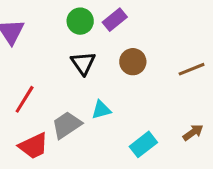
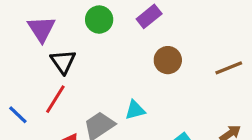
green circle: (80, 21) -> (99, 20), moved
black triangle: (83, 63) -> (63, 62), moved

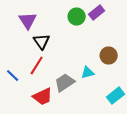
green circle: (99, 20) -> (77, 17), moved
brown circle: (168, 60) -> (109, 56), moved

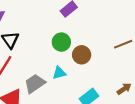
green circle: (77, 17) -> (61, 42), moved

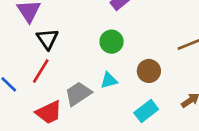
brown circle: (82, 55) -> (149, 71), moved

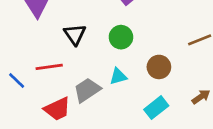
black triangle: (47, 39) -> (75, 34), moved
red line: (41, 71) -> (49, 67), turned 50

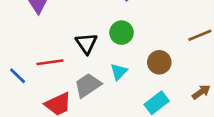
black triangle: (75, 34) -> (86, 43), moved
cyan triangle: (118, 76) -> (119, 72), turned -30

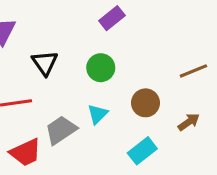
black triangle: (86, 43) -> (45, 63), moved
brown arrow: (201, 92) -> (189, 122), moved

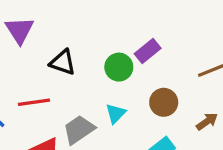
purple rectangle: (112, 18) -> (148, 51), moved
black triangle: (45, 63) -> (63, 62), turned -36

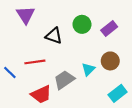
green circle: (119, 67) -> (82, 24), moved
brown circle: (164, 102) -> (110, 61), moved

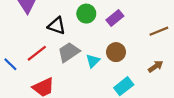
red line: (35, 62) -> (37, 53), turned -30
gray trapezoid: (64, 80) -> (69, 52), moved

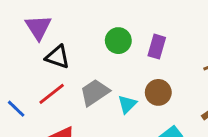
purple rectangle: (115, 18) -> (157, 47), turned -35
black triangle: (57, 26) -> (58, 57), moved

